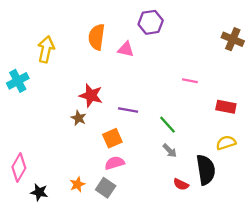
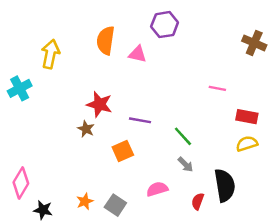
pink line: (190, 81) -> (217, 88), moved
yellow semicircle: (226, 143) -> (247, 144), moved
pink semicircle: (115, 163) -> (157, 189), moved
red semicircle: (181, 184) -> (198, 201), turned 84

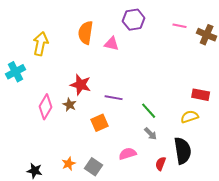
pink line: (217, 88) -> (180, 26), moved
yellow semicircle: (247, 144) -> (190, 117), moved
pink diamond: (21, 183) -> (46, 107), moved

